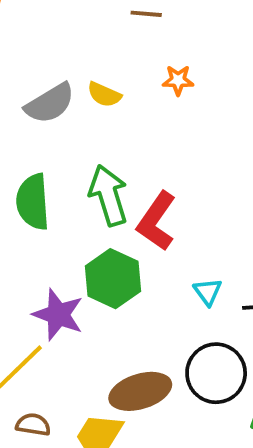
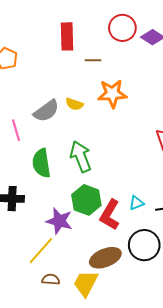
orange star: (178, 80) -> (112, 94), size x1.8
red L-shape: (156, 221) -> (110, 215), moved
cyan triangle: (208, 292) -> (136, 203), turned 49

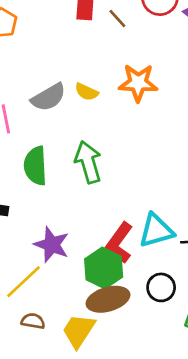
brown line: (93, 60) -> (117, 19), moved, turned 42
green hexagon: (86, 200) -> (104, 268), moved
cyan triangle: (136, 203) -> (156, 231), size x1.8
black circle: (144, 245) -> (161, 287), size x0.7

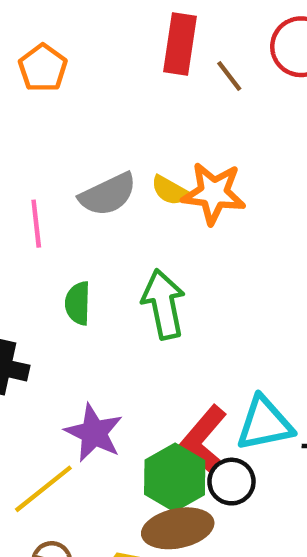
orange star: (138, 83) -> (214, 193), moved
green semicircle: (35, 166) -> (78, 303), size x0.7
black circle: (161, 287) -> (231, 482), moved

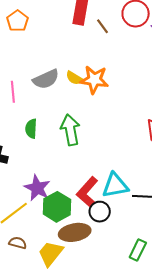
green hexagon: (175, 477) -> (57, 207), moved

